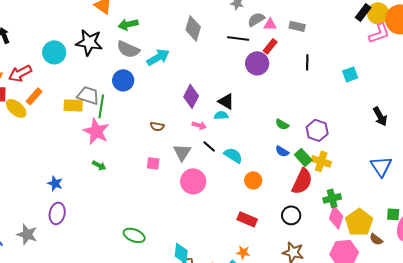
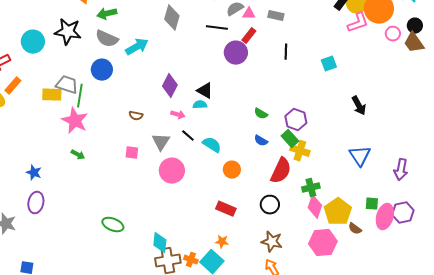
green rectangle: (303, 157) -> (290, 139), moved

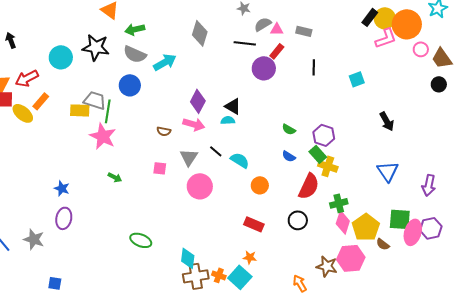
black circle: (415, 26) -> (439, 84), moved
pink arrow: (178, 115) -> (194, 124), moved, size x1.5
green arrow: (78, 155) -> (115, 177), moved
green square: (372, 204) -> (400, 219), size x1.6
brown star: (272, 242) -> (327, 266), moved

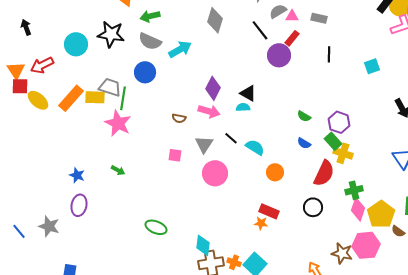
black line: (245, 43) -> (260, 30), turned 45
orange rectangle: (41, 101) -> (71, 98), moved, size x1.5
green arrow: (115, 177) -> (118, 170), moved
orange star: (250, 257) -> (261, 223), moved

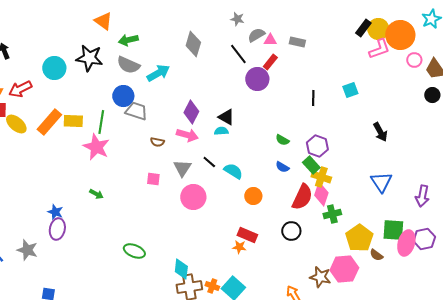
black line: (329, 54) -> (313, 98), moved
gray trapezoid: (110, 87) -> (136, 111), moved
blue star: (77, 175) -> (55, 212), moved
pink diamond: (358, 209) -> (321, 194), moved

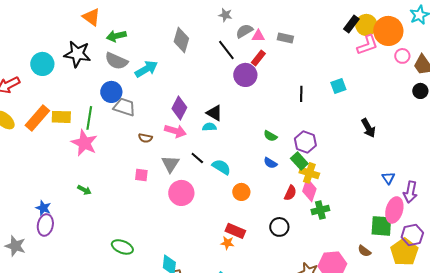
blue triangle: (381, 182) -> (388, 178), moved, size x0.6
red semicircle: (302, 197) -> (290, 193), size x0.6
yellow pentagon: (359, 238) -> (404, 252), moved
pink ellipse: (406, 243) -> (394, 210), moved

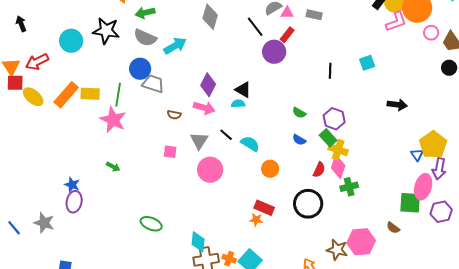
black arrow: (368, 128) -> (397, 105), turned -54
black circle: (279, 227) -> (308, 204), size x1.5
yellow pentagon: (404, 252) -> (433, 145), moved

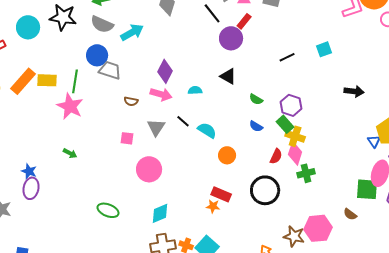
black line: (330, 71) -> (287, 57), turned 63
black triangle: (243, 90) -> (228, 76), moved
pink circle: (210, 170) -> (149, 169), moved
cyan diamond: (198, 242) -> (160, 213), moved, turned 60

